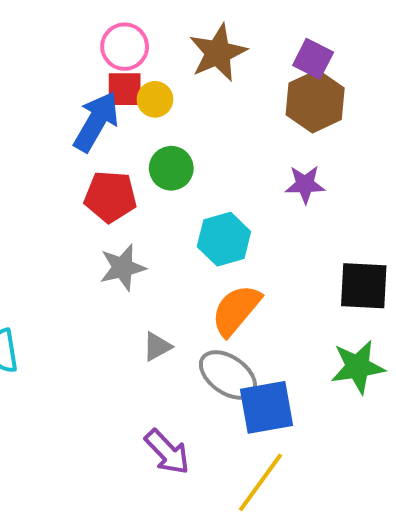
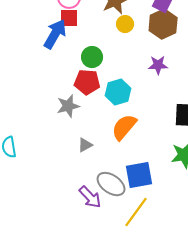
yellow circle: (155, 99) -> (125, 24), moved
red pentagon: (110, 197) -> (87, 82), moved
gray ellipse: (228, 375) -> (111, 184), moved

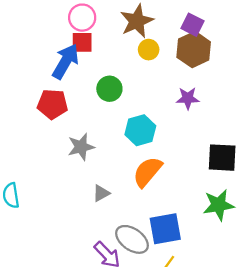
red pentagon: (87, 82) -> (53, 104), moved

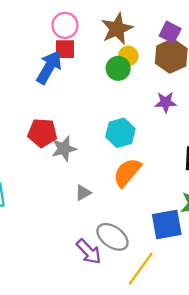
green circle: (109, 89) -> (118, 68), moved
red pentagon: (53, 104) -> (42, 133), moved
blue square: (165, 229) -> (167, 224), moved

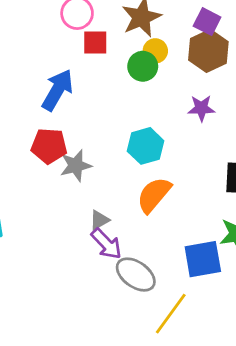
red square: (65, 49) -> (95, 42), moved
blue arrow: (49, 67) -> (57, 90), moved
purple arrow: (89, 252) -> (106, 244), moved

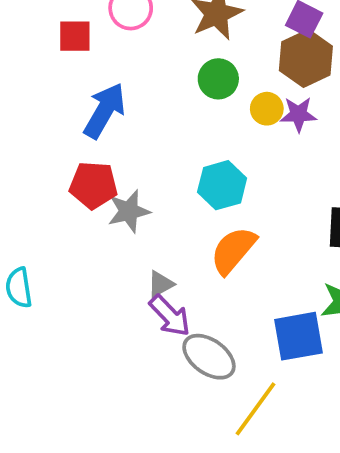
red square: (95, 42) -> (75, 36), moved
yellow circle: (155, 51) -> (267, 109), moved
purple star: (201, 108) -> (298, 114), moved

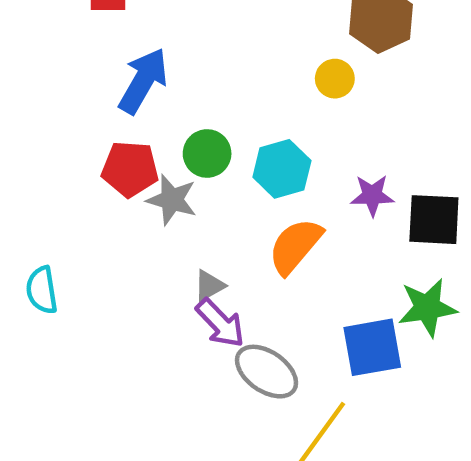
green circle: (218, 79) -> (207, 153), moved
purple star: (298, 114) -> (372, 195), moved
gray star: (129, 211) -> (172, 200), turned 30

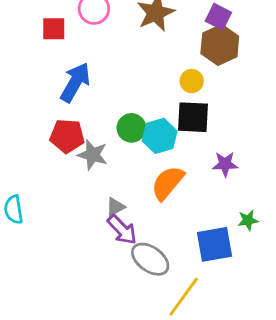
green circle: (207, 153) -> (131, 128), moved
purple star: (372, 195) -> (225, 164), moved
black square: (434, 220) -> (193, 117), moved
green star: (427, 308) -> (248, 220), size x0.6

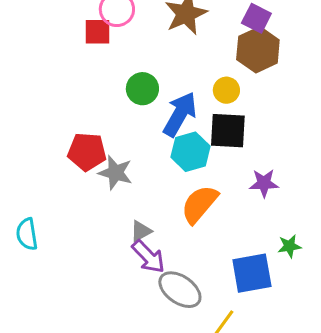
red square: (54, 29) -> (97, 32), moved
blue arrow: (75, 82) -> (180, 114), moved
green circle: (131, 128) -> (142, 89), moved

